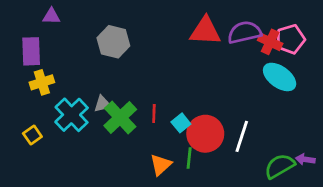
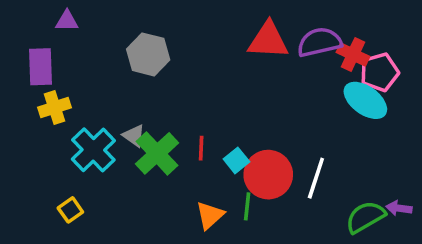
pink pentagon: (290, 39) -> (380, 72), moved
gray triangle: (103, 104) -> (134, 136), turned 48
yellow square: (32, 135) -> (70, 210), moved

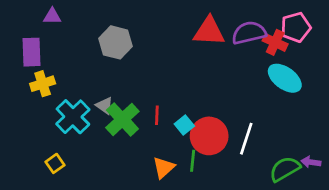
pink pentagon: (380, 72) -> (296, 27), moved

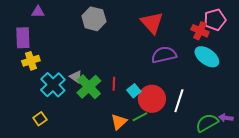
red triangle: (209, 31) -> (152, 23), turned 45
purple semicircle: (249, 33) -> (164, 55), moved
gray hexagon: (116, 42) -> (94, 19), moved
green line: (193, 161) -> (140, 117), turned 56

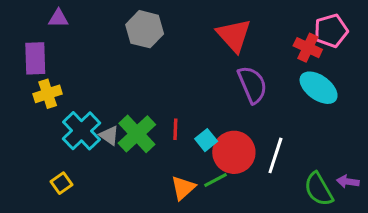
purple semicircle: (164, 55) -> (252, 85), turned 80
gray triangle: (76, 77) -> (109, 135), moved
green semicircle: (207, 123) -> (319, 189), turned -90

